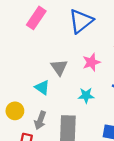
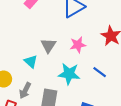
cyan star: (86, 95) -> (69, 74), size x1.5

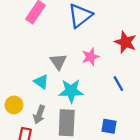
blue line: (100, 72) -> (118, 84), turned 32
cyan star: (69, 74) -> (71, 91), moved

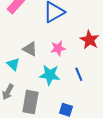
gray triangle: (58, 62) -> (30, 49), turned -35
cyan star: (71, 91) -> (50, 75), moved

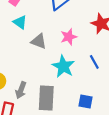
cyan triangle: (13, 64) -> (20, 22), moved
cyan star: (50, 75) -> (63, 66), turned 30

